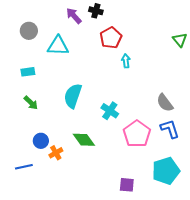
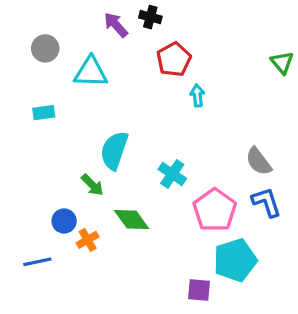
green arrow: (31, 103) -> (92, 185), moved
cyan pentagon: (166, 171) -> (235, 260), moved

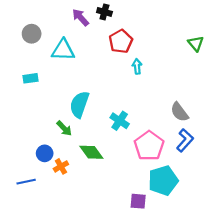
blue L-shape: (266, 202) -> (185, 140), turned 60

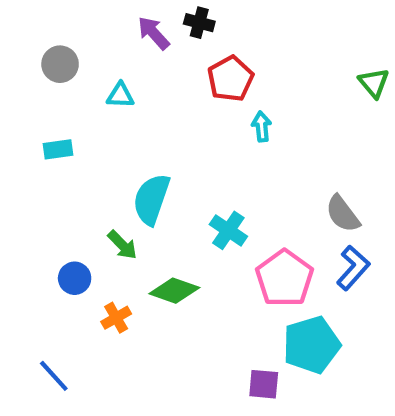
cyan triangle: (63, 50) -> (120, 95), size x0.6
green diamond: (91, 152) -> (174, 291), turned -35
blue circle: (45, 153) -> (75, 278), moved
blue line: (26, 182) -> (54, 376), moved, turned 60

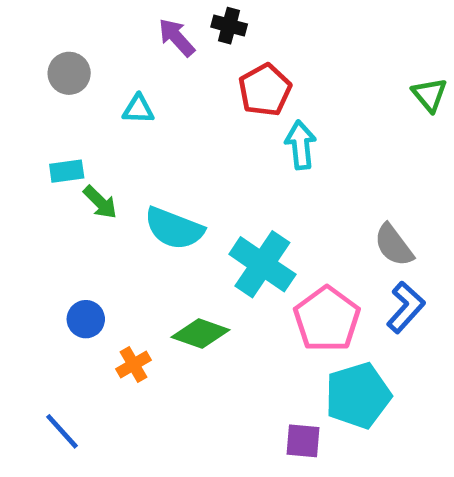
cyan arrow: (262, 127) -> (301, 145), size x1.4
cyan semicircle: (151, 199) -> (174, 228), turned -88
cyan cross: (228, 230) -> (262, 264), size x1.5
green arrow: (122, 245) -> (100, 202), moved

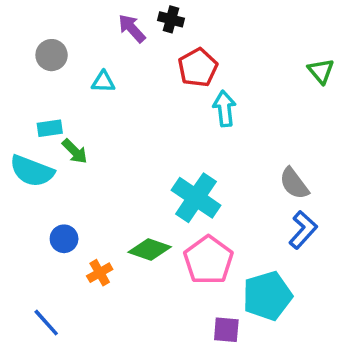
cyan semicircle: (174, 228) -> (32, 171), moved
pink pentagon: (327, 319) -> (208, 260), moved

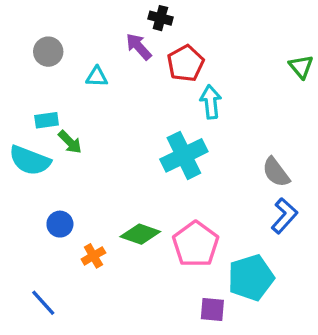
purple arrow: (132, 28) -> (139, 47), moved
cyan cross: (196, 198) -> (184, 155), moved, turned 30

